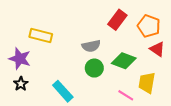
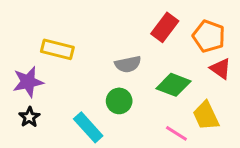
purple star: (20, 59) -> (28, 82), turned -30
green circle: (94, 68) -> (119, 101), moved
yellow trapezoid: (147, 83) -> (206, 116), turned -35

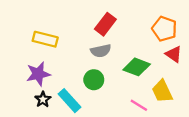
red rectangle: (165, 27) -> (105, 24), moved
purple star: (28, 82) -> (38, 74), moved
black star: (29, 117) -> (43, 99), moved

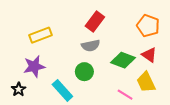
yellow rectangle: (45, 39) -> (40, 35), turned -35
red triangle: (174, 54) -> (149, 55), moved
black star: (43, 99) -> (19, 89), moved

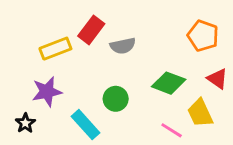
red rectangle: (95, 22) -> (91, 30), moved
gray semicircle: (91, 46) -> (123, 46), moved
red triangle: (149, 55) -> (217, 79), moved

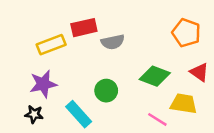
red rectangle: (91, 30) -> (84, 28), turned 40
yellow trapezoid: (200, 113) -> (184, 104), turned 124
black star: (25, 123) -> (34, 114), moved, turned -30

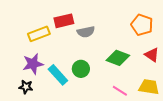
yellow trapezoid: (184, 104) -> (149, 87), moved
cyan rectangle: (79, 114) -> (58, 75), moved

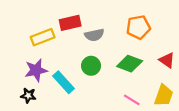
orange pentagon: (142, 25) -> (138, 27), moved, turned -30
green circle: (81, 69) -> (91, 66), moved
yellow trapezoid: (149, 87) -> (164, 95), turned 100

